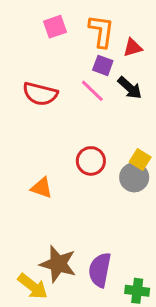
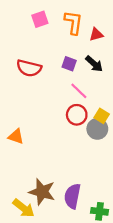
purple square: (103, 65) -> (69, 64), moved
pink line: (92, 91) -> (79, 91), moved
red circle: (91, 161) -> (77, 115), moved
orange triangle: (42, 188) -> (16, 136), moved

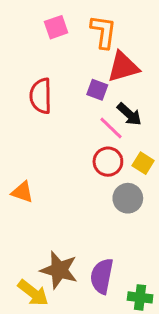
red triangle: (96, 34) -> (123, 67), moved, size x1.6
black arrow: (94, 64) -> (129, 114), moved
red semicircle: (29, 68) -> (41, 96), turned 75
gray circle: (97, 129) -> (128, 198), moved

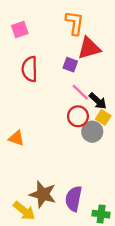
pink square: (56, 27) -> (20, 30), moved
black arrow: (129, 114) -> (98, 101), moved
gray circle: (128, 198) -> (92, 132), moved

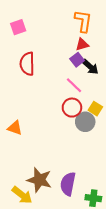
orange L-shape: (75, 23) -> (83, 21), moved
red triangle: (89, 48) -> (82, 44), size x0.6
purple square: (70, 65) -> (77, 60), moved, turned 32
black arrow: (98, 101) -> (90, 67), moved

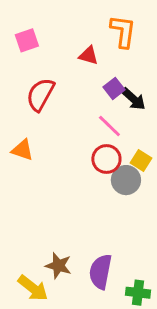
red triangle: (82, 44) -> (88, 55), moved, turned 32
red semicircle: (27, 64) -> (40, 94), turned 30
orange triangle: (15, 128) -> (22, 150), moved
brown star: (39, 180) -> (58, 266), size x0.7

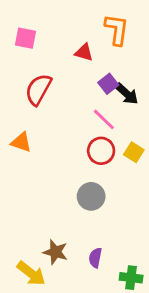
pink square: (27, 40) -> (25, 38), turned 30
gray circle: (126, 180) -> (91, 196), moved
purple semicircle: (100, 272) -> (95, 258), size x0.6

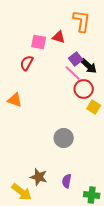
pink square: (25, 38) -> (39, 42), moved
red semicircle: (38, 89) -> (27, 63), size x0.7
pink line: (104, 119) -> (73, 73), moved
red circle: (101, 151) -> (84, 89), moved

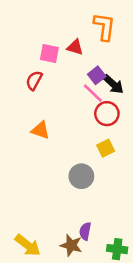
orange triangle: (15, 100) -> (40, 130), moved
yellow square: (94, 107) -> (106, 148), moved, turned 32
brown star: (39, 177) -> (71, 245), moved

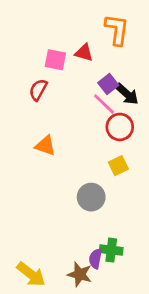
green cross: (117, 249) -> (111, 250), moved

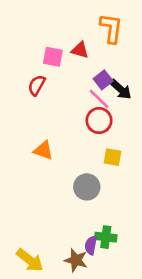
red circle: (120, 127) -> (99, 121), moved
orange triangle: (45, 146) -> (43, 150), moved
yellow square: (118, 166) -> (113, 157), turned 36

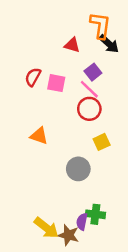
pink square: (53, 57) -> (56, 83), moved
black arrow: (121, 89) -> (109, 44), moved
yellow square: (113, 157) -> (102, 142), turned -35
yellow arrow: (30, 260) -> (46, 228), moved

